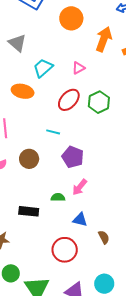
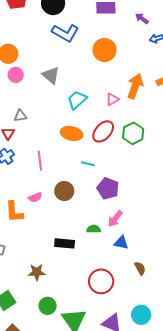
orange arrow: (104, 39) -> (135, 86), moved
orange ellipse: (23, 91) -> (72, 133), moved
blue triangle: (80, 220) -> (121, 243), moved

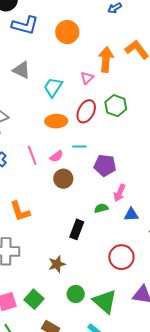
pink semicircle: (35, 197) -> (57, 156), moved
black rectangle: (65, 243) -> (77, 229), turned -60

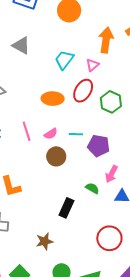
pink triangle: (87, 78) -> (93, 65), moved
cyan trapezoid: (53, 87) -> (64, 60), moved
green hexagon: (116, 106) -> (111, 102), moved
cyan line: (79, 146) -> (76, 134), moved
green semicircle: (101, 208) -> (92, 188), turned 40

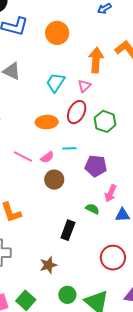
pink line: (27, 131) -> (23, 156), turned -42
cyan line: (76, 134) -> (69, 148), moved

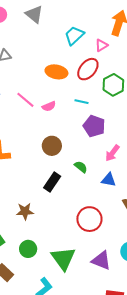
cyan line: (69, 148) -> (82, 102), moved
brown circle: (54, 180) -> (52, 146), moved
pink arrow: (111, 193) -> (112, 153), moved
green circle: (67, 295) -> (28, 249), moved

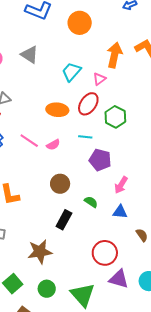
brown star: (25, 211) -> (40, 252), size x1.4
purple triangle: (101, 260) -> (119, 279), moved

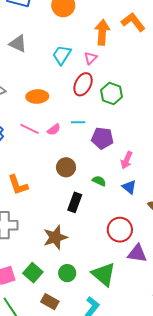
orange ellipse: (57, 110) -> (37, 97), moved
cyan line: (85, 137) -> (78, 122), moved
blue triangle: (120, 212) -> (129, 187), turned 42

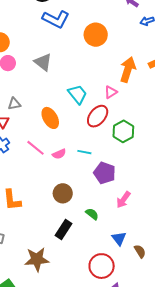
cyan trapezoid: (62, 55) -> (77, 94), moved, turned 95
orange ellipse: (37, 97) -> (50, 118), turned 50
blue triangle: (129, 187) -> (119, 238), moved

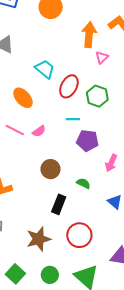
pink triangle: (111, 92) -> (102, 57), moved
cyan line: (84, 152) -> (73, 119), moved
red circle: (102, 266) -> (79, 235), moved

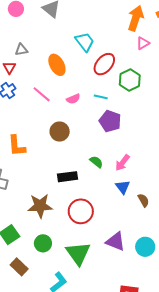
pink semicircle: (39, 131) -> (73, 99), moved
pink arrow: (111, 163) -> (122, 163), moved
brown circle: (50, 169) -> (60, 132), moved
black rectangle: (59, 204) -> (68, 177), turned 48

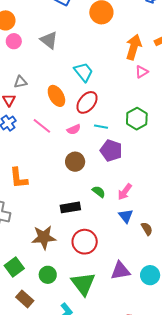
red ellipse: (104, 64) -> (87, 102), moved
green hexagon: (130, 80) -> (137, 119), moved
brown circle: (60, 132) -> (75, 162), moved
purple triangle: (116, 241) -> (120, 271), turned -30

